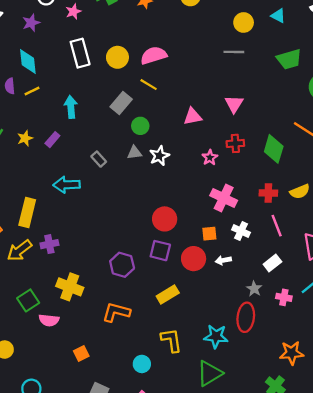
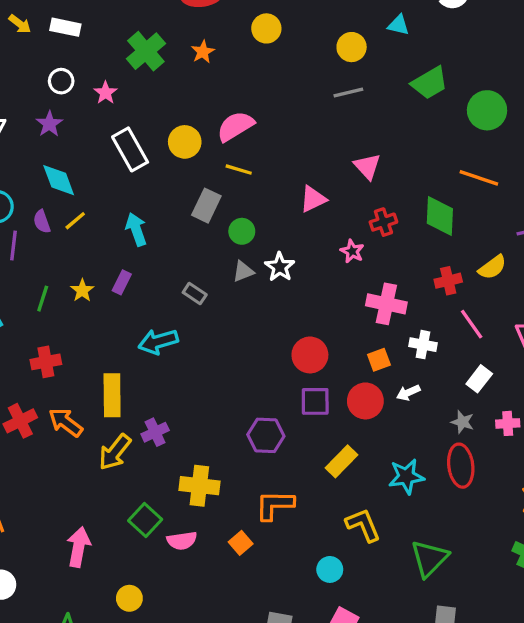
cyan star: (216, 336) -> (406, 476), moved
orange square: (81, 354) -> (241, 543), moved

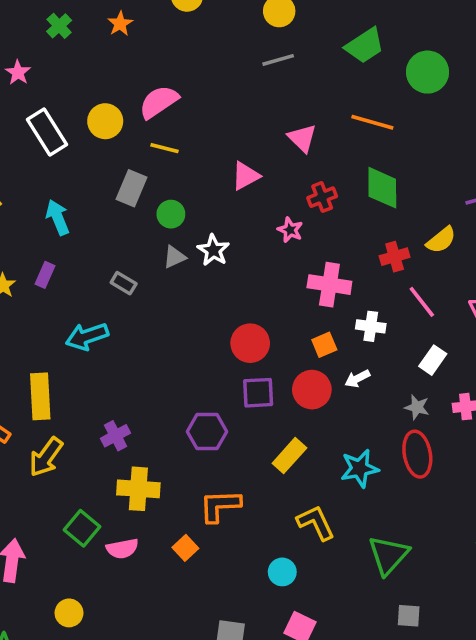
green cross: (146, 51) -> (59, 26), size x0.6
orange line: (479, 178) -> (372, 122), moved
purple cross: (155, 432) -> (116, 436), moved

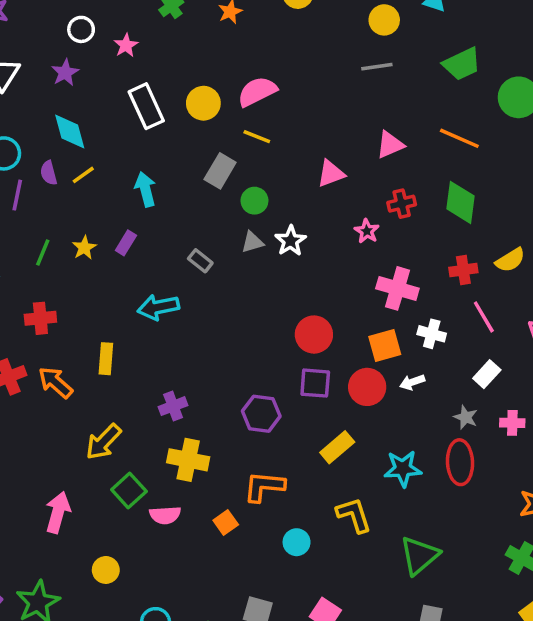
pink triangle: (302, 138) -> (390, 145), turned 44
orange square: (324, 345) -> (385, 346), size x1.4
yellow rectangle: (40, 396) -> (106, 359), size x0.7
yellow arrow: (46, 457) -> (103, 442), moved
cyan circle: (282, 572) -> (297, 542), moved

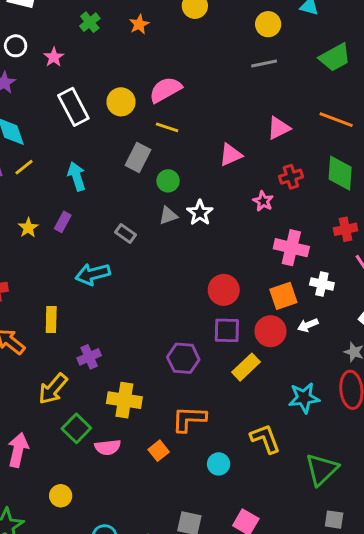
purple cross: (173, 406) -> (89, 357), moved
yellow rectangle: (337, 447) -> (246, 367), moved

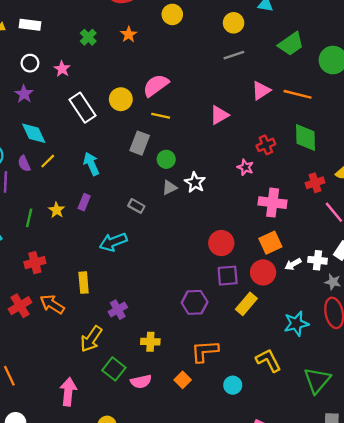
pink triangle: (279, 128) -> (261, 90), moved
pink triangle: (231, 155) -> (219, 115), moved
white cross: (322, 284) -> (318, 260), moved
yellow cross: (124, 400) -> (150, 342), size x0.7

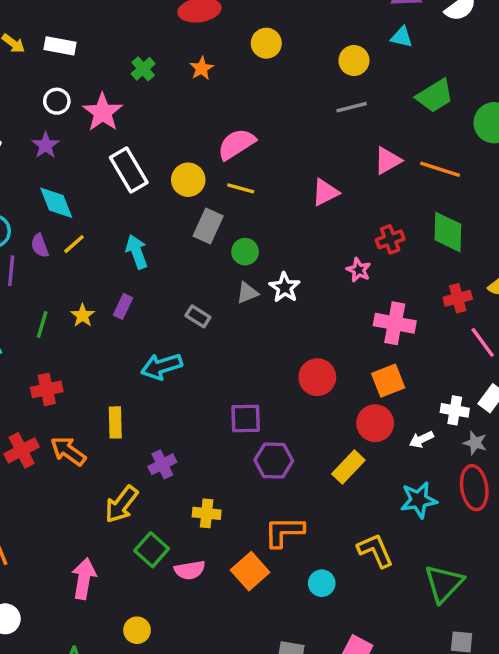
pink star: (62, 69) -> (103, 112), size x1.6
yellow circle: (121, 99) -> (188, 180), moved
white arrow: (293, 264) -> (421, 439), moved
purple square: (228, 276) -> (246, 418), moved
orange square: (183, 380) -> (250, 571), size x1.5

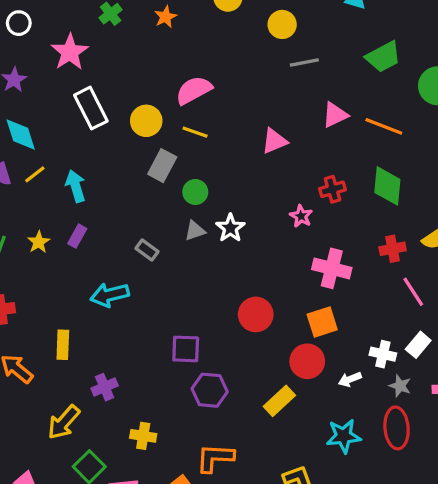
yellow circle: (354, 61) -> (282, 24), moved
white circle: (57, 101) -> (19, 23), moved
cyan arrow: (137, 252) -> (76, 186), moved

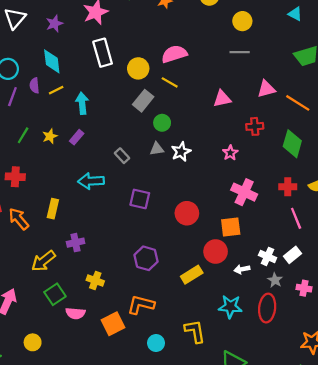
gray line: (304, 63) -> (240, 52), moved
red cross: (333, 189) -> (255, 126), moved
purple square: (186, 349) -> (140, 199), moved

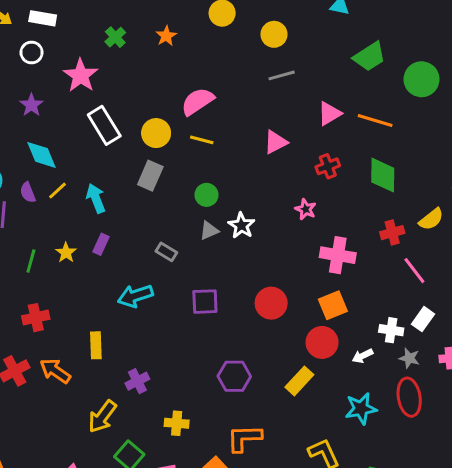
gray rectangle: (143, 101) -> (150, 176), moved

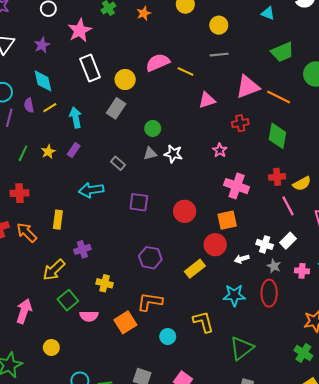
pink triangle: (329, 114) -> (248, 87), size x1.4
yellow line: (202, 140) -> (186, 72), moved
yellow semicircle: (431, 219) -> (302, 184), moved
white star: (241, 225) -> (173, 154), turned -30

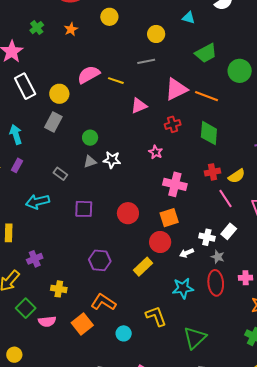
yellow circle: (219, 25) -> (156, 34), moved
pink cross: (302, 271) -> (246, 278), moved
orange L-shape: (150, 302) -> (103, 302), turned 30

